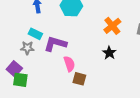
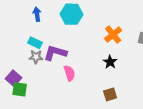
gray star: (27, 48) -> (36, 57), moved
brown square: (79, 79) -> (110, 94), moved, turned -32

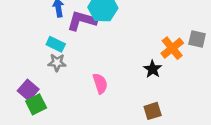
orange cross: (113, 35) -> (172, 48), moved
purple L-shape: (55, 53) -> (82, 21), moved
green square: (20, 89) -> (36, 104), turned -35

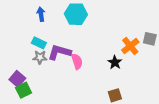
purple L-shape: (82, 21) -> (59, 52), moved
pink semicircle: (100, 84) -> (77, 61), moved

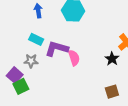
gray star: (40, 57) -> (31, 61), moved

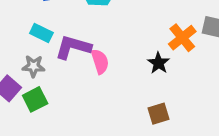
green square: (21, 86) -> (35, 99), moved

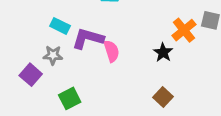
green square: (35, 99) -> (70, 98), moved
brown square: (159, 114) -> (163, 97), turned -30

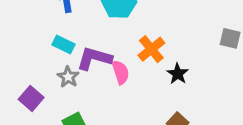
orange cross: (184, 30) -> (151, 49), moved
gray star: (53, 55) -> (68, 77), moved, turned 30

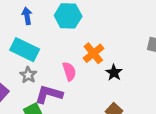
cyan rectangle: (64, 44) -> (25, 50), size x1.6
purple L-shape: (94, 58) -> (49, 94), moved

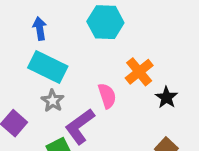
blue arrow: (27, 16) -> (40, 28), moved
purple L-shape: (49, 94) -> (80, 126), turned -52

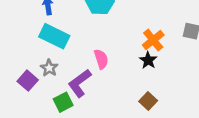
orange cross: (139, 72) -> (153, 40), moved
gray star: (53, 101) -> (49, 68), moved

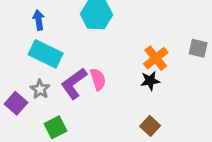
black star: (148, 60) -> (150, 81), turned 30
purple L-shape: (80, 83) -> (74, 84), moved

